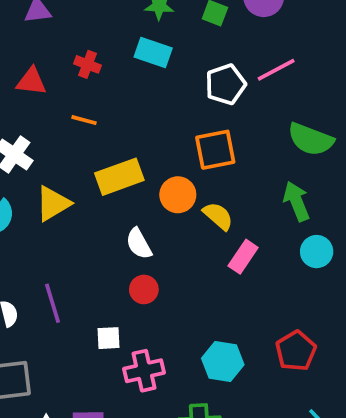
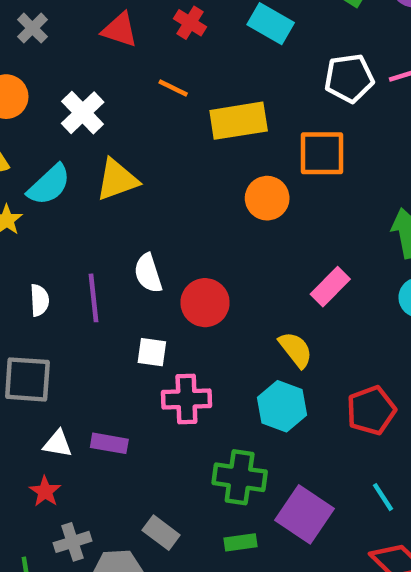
yellow rectangle: (119, 177) -> (239, 121), moved
yellow semicircle: (218, 216) -> (296, 350), moved
white semicircle: (139, 244) -> (148, 273), moved
red circle: (144, 289) -> (205, 303), size x1.4

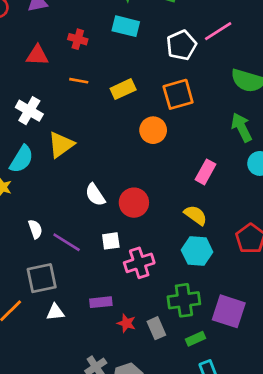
yellow rectangle: (239, 121) -> (123, 89), size x0.7
purple line: (93, 298) -> (67, 242), moved, turned -36
white triangle: (58, 444) -> (55, 312), moved
red star: (45, 491) -> (126, 323), moved
gray rectangle: (161, 533) -> (156, 328), moved, turned 45

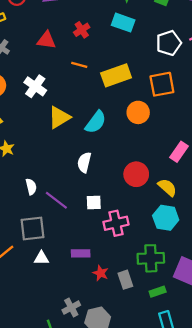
red cross: (78, 39) -> (82, 30), turned 35
yellow rectangle: (123, 89) -> (116, 75), size x1.4
cyan semicircle: (22, 159) -> (96, 122), moved
white semicircle: (95, 195) -> (84, 162), turned 42
red circle: (134, 203) -> (136, 174), moved

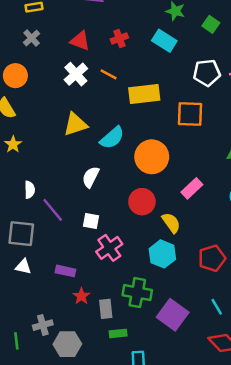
white cross: (35, 86) -> (76, 74), moved
orange circle: (138, 112) -> (152, 157), moved, size x1.4
pink cross: (116, 223) -> (109, 248), turned -35
green rectangle: (158, 292) -> (118, 333), moved

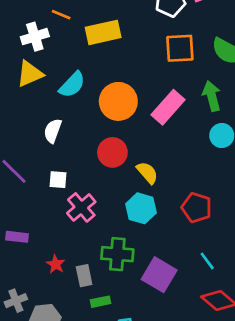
white cross: (76, 74) -> (35, 37), moved, turned 30
orange square: (190, 114) -> (180, 48), moved
pink rectangle: (192, 188) -> (168, 107), moved, size x1.4
red pentagon: (212, 258) -> (197, 208), turned -30
purple rectangle: (65, 271) -> (17, 237), moved

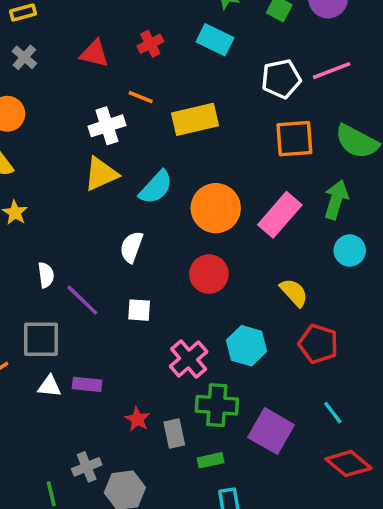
green arrow: (212, 96) -> (336, 200), turned 32
yellow semicircle: (147, 173) -> (294, 293), moved
pink cross: (81, 207) -> (189, 359), moved
green rectangle: (101, 302) -> (211, 460), moved

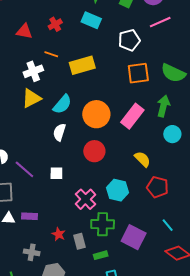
pink line: (332, 71) -> (160, 22), moved
white semicircle: (131, 247) -> (59, 132), moved
gray cross: (87, 467) -> (32, 252), moved, turned 35

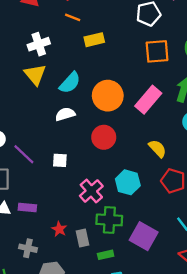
orange line: (51, 54) -> (73, 17), moved
yellow rectangle: (82, 65) -> (94, 40), size x0.7
yellow triangle: (31, 98) -> (35, 75), turned -45
white semicircle: (59, 132) -> (65, 114), turned 54

